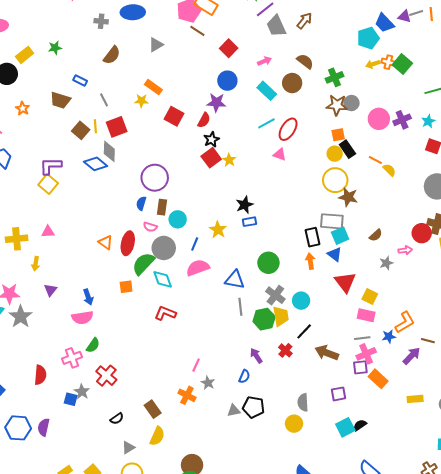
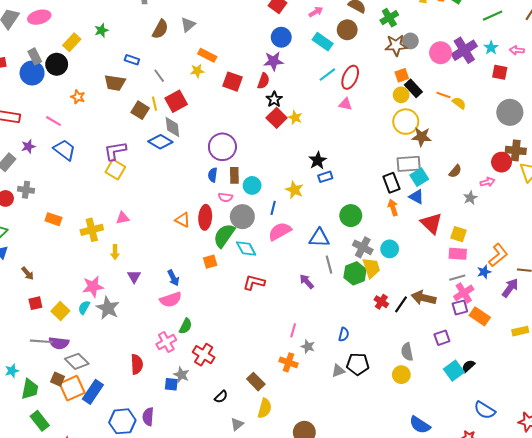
gray triangle: (156, 45) -> (188, 25), moved
purple cross: (402, 120) -> (464, 50), size x1.4
black line: (304, 331) -> (401, 304), moved
purple arrow: (256, 356) -> (307, 281), moved

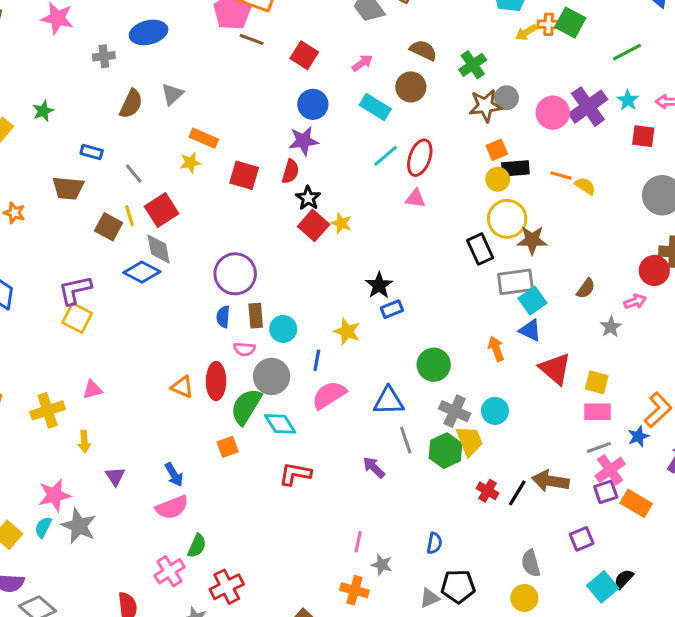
black rectangle: (413, 88) -> (515, 168), turned -48
black rectangle: (391, 183) -> (480, 249), moved
red cross: (204, 355) -> (227, 587), turned 35

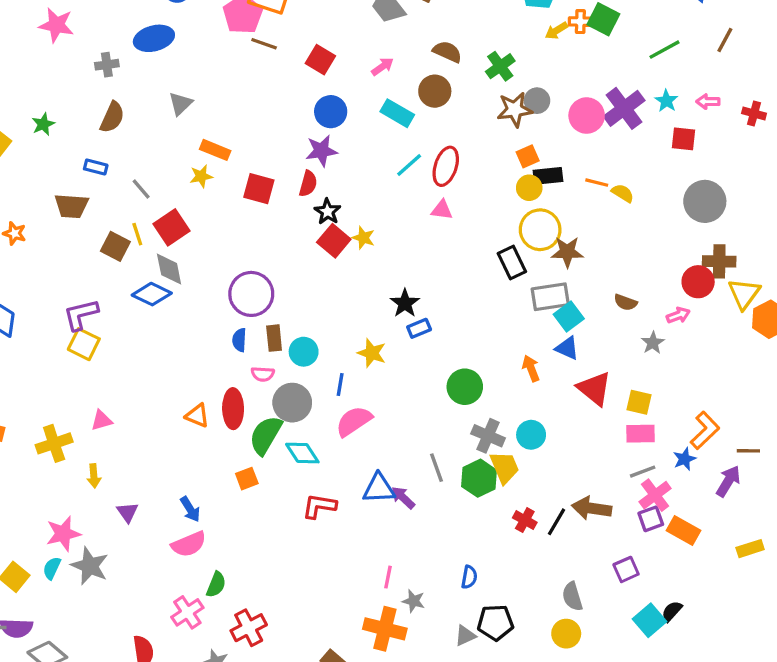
brown semicircle: (131, 104) -> (112, 117), moved
brown semicircle: (586, 288) -> (625, 302), turned 75
blue triangle: (389, 401) -> (379, 488), moved
orange cross: (354, 590) -> (385, 629), size x1.4

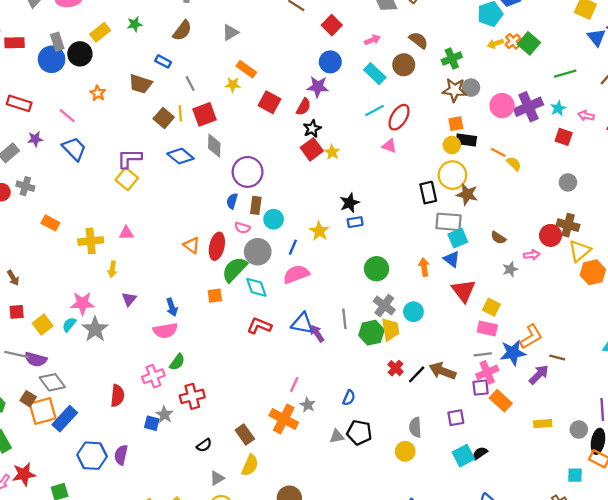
orange cross: (580, 22) -> (513, 41), turned 35
gray circle: (705, 201) -> (568, 182), size x0.6
gray diamond: (169, 269) -> (214, 146), moved
blue star: (685, 459) -> (513, 353), size x1.6

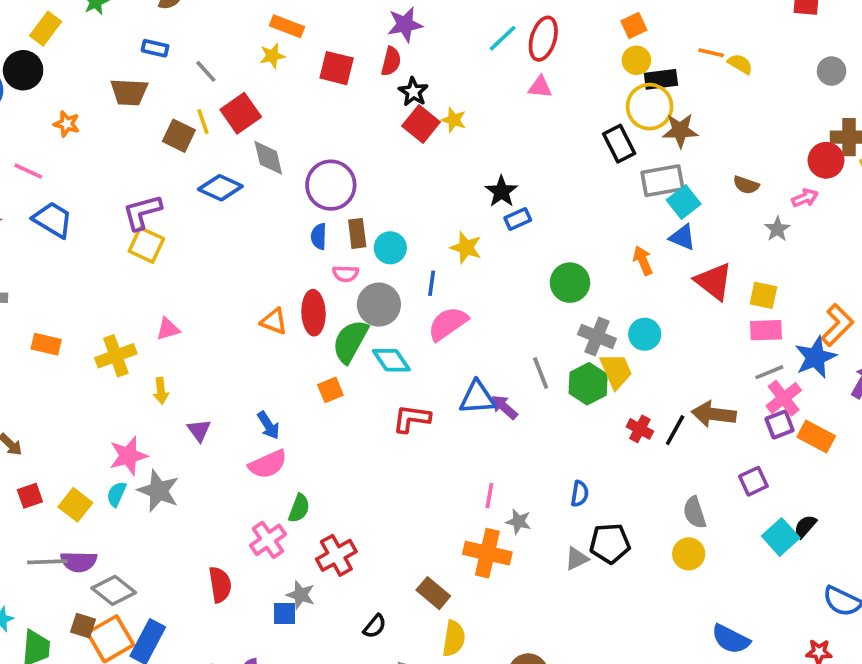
black rectangle: (466, 140) -> (661, 79), moved

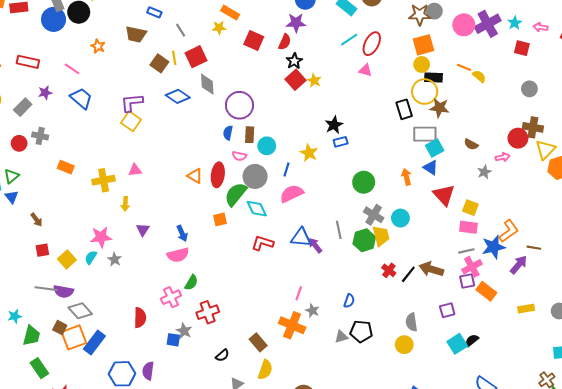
orange square: (634, 26) -> (424, 45), size x1.5
gray star: (158, 491) -> (115, 259), size x0.6

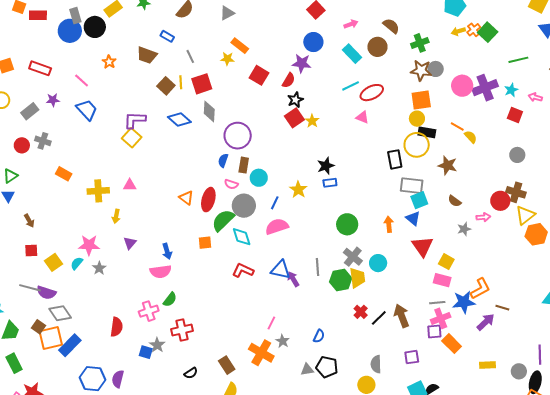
red ellipse: (372, 44) -> (372, 93), turned 30
brown star: (439, 108) -> (448, 165), moved
brown arrow: (431, 269) -> (402, 316), turned 45

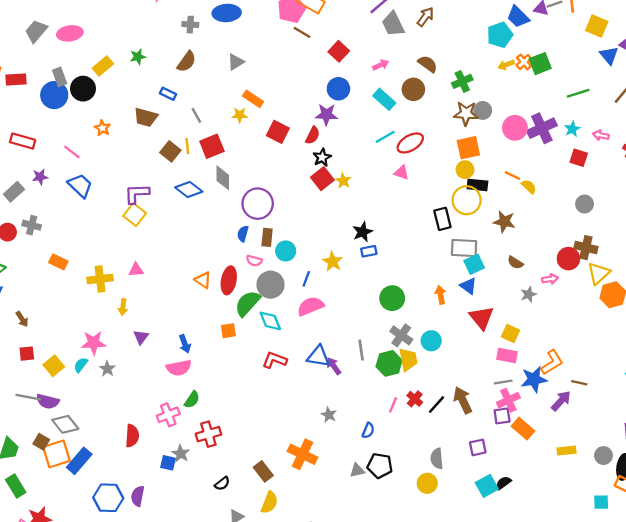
green square: (488, 32) -> (540, 64), turned 30
pink line: (271, 323) -> (393, 405), moved
gray star: (283, 341) -> (329, 415), moved

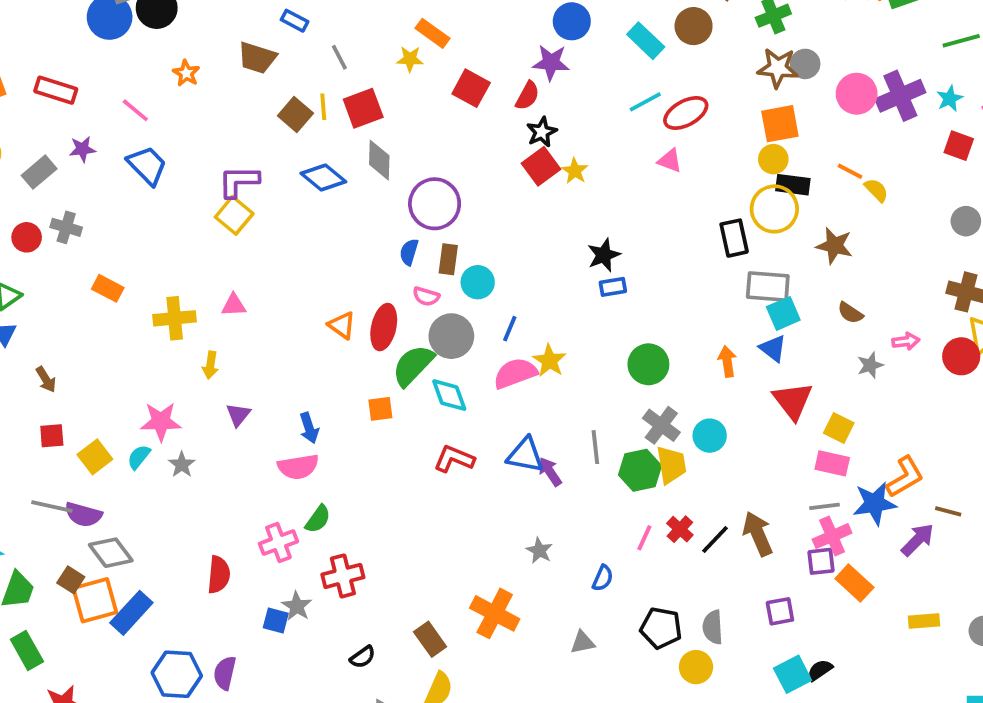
red circle: (568, 259) -> (961, 356), moved
yellow star: (333, 262) -> (549, 361), moved
black pentagon: (380, 466) -> (661, 628), moved

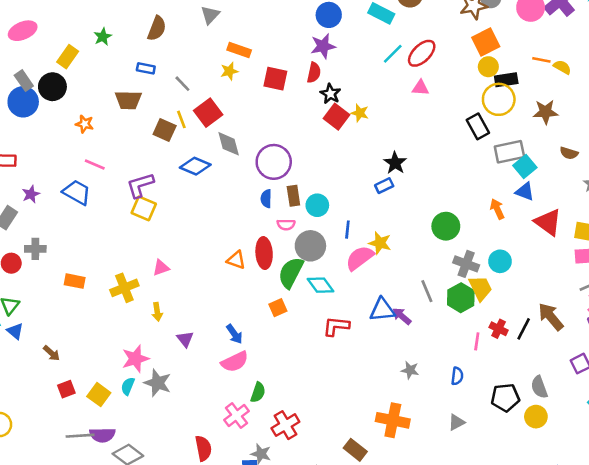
pink line: (135, 110) -> (95, 165), moved
blue rectangle: (613, 287) -> (384, 186), moved
gray star: (182, 465) -> (158, 383), size x1.5

